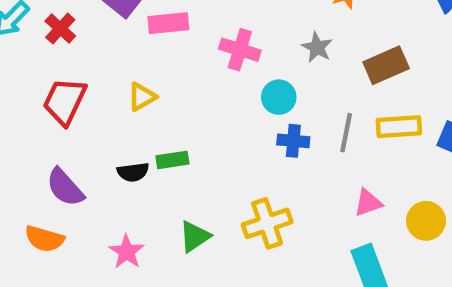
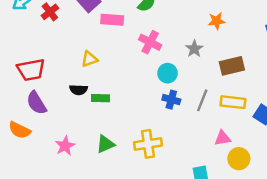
red trapezoid: (65, 101) -> (31, 70), moved, turned -136
black semicircle: (133, 172) -> (78, 90), moved
pink triangle: (368, 203) -> (222, 138), moved

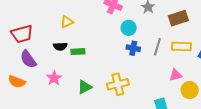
pink star: (65, 146) -> (54, 78), moved

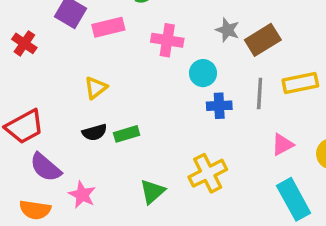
brown rectangle: (178, 18) -> (263, 40), moved
pink triangle: (176, 75) -> (282, 144), moved
pink star: (54, 78) -> (82, 195), moved

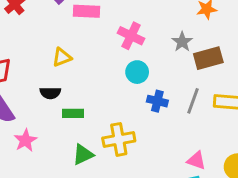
cyan circle: (203, 73) -> (137, 72), moved
green rectangle: (127, 134) -> (73, 113), moved
pink triangle: (282, 144) -> (196, 160), moved, turned 30
yellow cross: (208, 173) -> (119, 139), moved

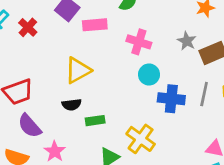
yellow triangle: (62, 57) -> (78, 70), size x1.5
blue cross: (157, 101) -> (171, 99), size x1.4
yellow cross: (119, 139) -> (141, 139), turned -36

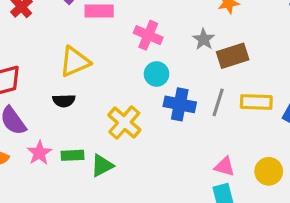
green rectangle: (95, 121) -> (73, 155), moved
yellow cross: (141, 139) -> (124, 123), moved

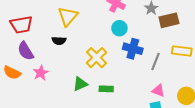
yellow triangle: (75, 62) -> (68, 16), turned -30
gray line: (218, 102) -> (156, 61), moved
green rectangle: (73, 155) -> (106, 89), moved

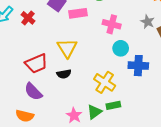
red trapezoid: (21, 25) -> (36, 64), moved
pink star: (41, 73) -> (74, 115), moved
green rectangle: (106, 89) -> (113, 105), moved

